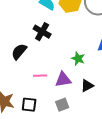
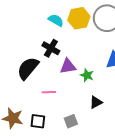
black semicircle: (19, 52) -> (28, 68), size x1.4
purple triangle: (63, 80) -> (68, 66), moved

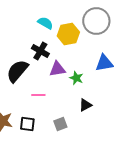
yellow hexagon: (79, 18) -> (68, 34), moved

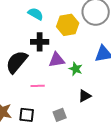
cyan semicircle: (45, 23) -> (36, 14), moved
black cross: (40, 51) -> (40, 42), turned -30

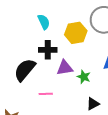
cyan semicircle: (36, 14) -> (44, 22), turned 35

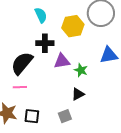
pink line: (46, 94) -> (20, 87), moved
black triangle: (93, 104) -> (78, 94), moved

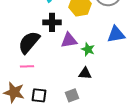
black triangle: (78, 94) -> (85, 73), turned 32

